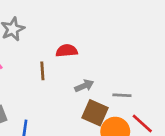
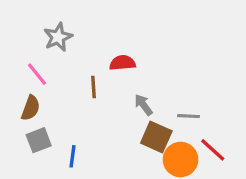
gray arrow: (84, 86) -> (143, 105), turned -102

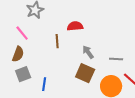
brown square: (156, 137) -> (85, 73), moved

